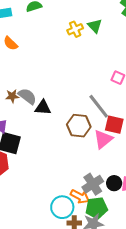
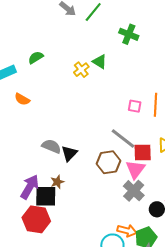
brown star: (12, 96) -> (57, 182), moved
black triangle: (43, 108) -> (69, 153), turned -36
gray cross: (93, 184) -> (134, 191), moved

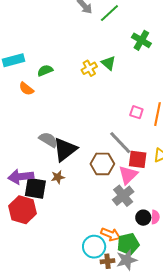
green semicircle: (36, 57) -> (45, 71), moved
black triangle: (69, 153) -> (65, 149), size x1.5
brown star: (57, 182) -> (58, 177), moved
purple arrow: (30, 187) -> (21, 177), turned -135

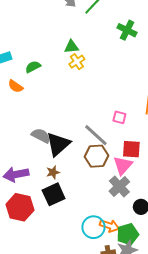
green triangle: (108, 63) -> (71, 47), moved, turned -42
pink square: (136, 112) -> (119, 117), moved
gray line: (120, 143) -> (96, 135), moved
black square: (35, 188) -> (54, 194), moved, turned -30
cyan circle: (94, 247) -> (93, 227), moved

